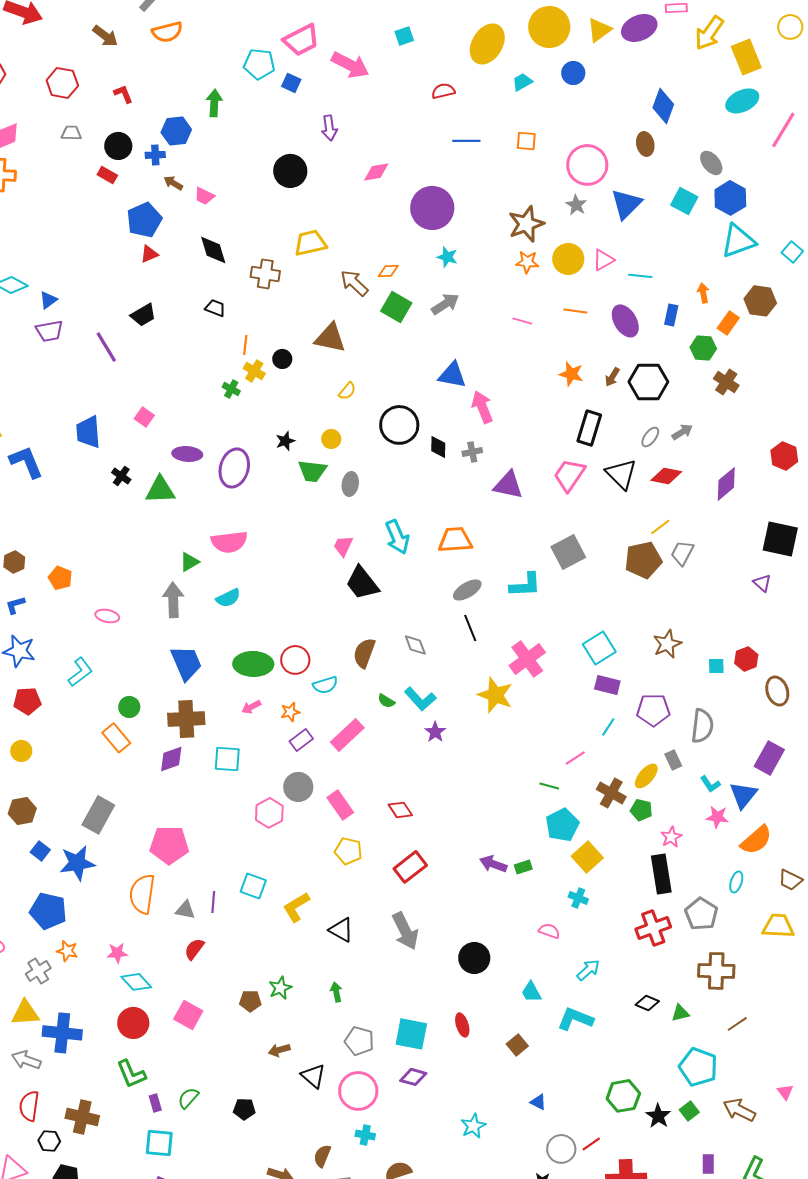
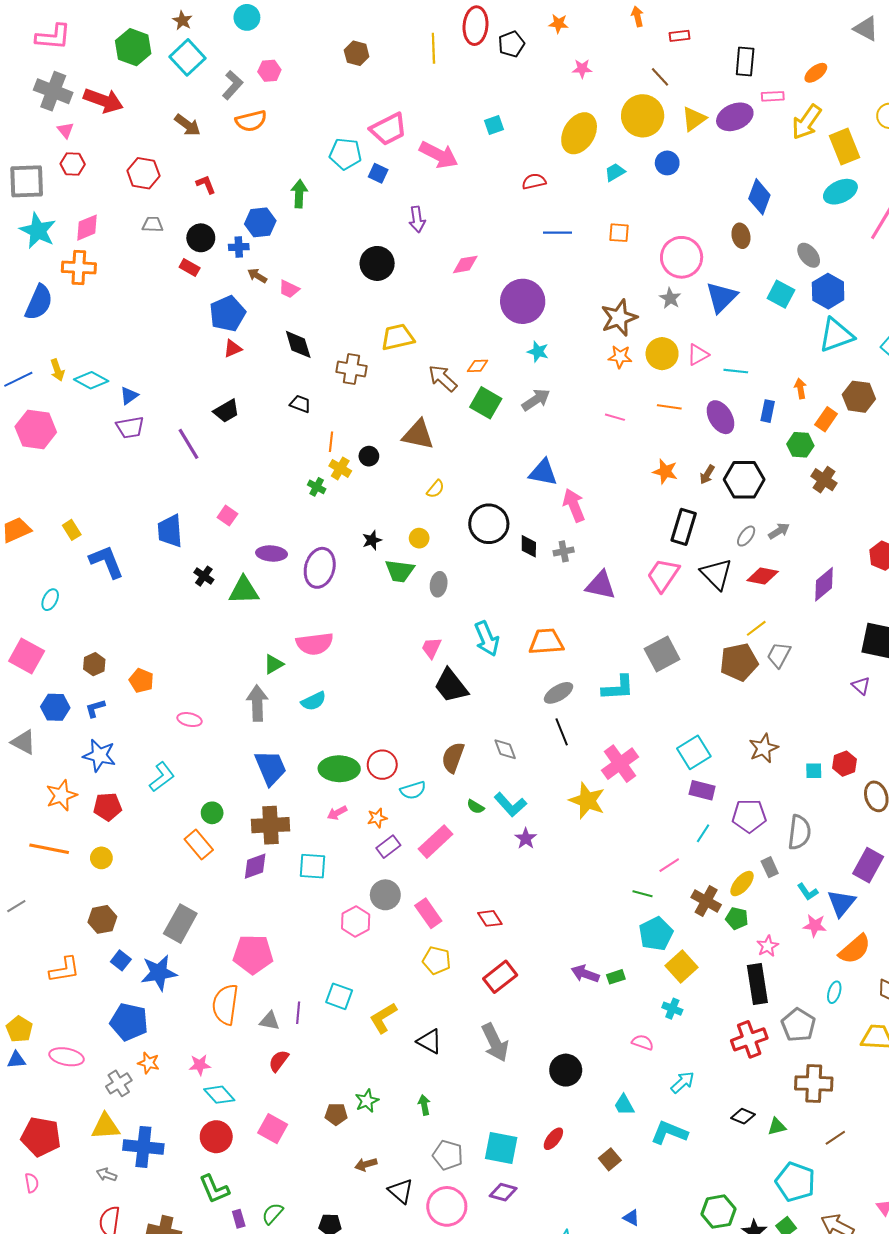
red ellipse: (462, 1025) -> (553, 1139), turned 55
gray arrow: (26, 1060) -> (107, 1175), size x0.7

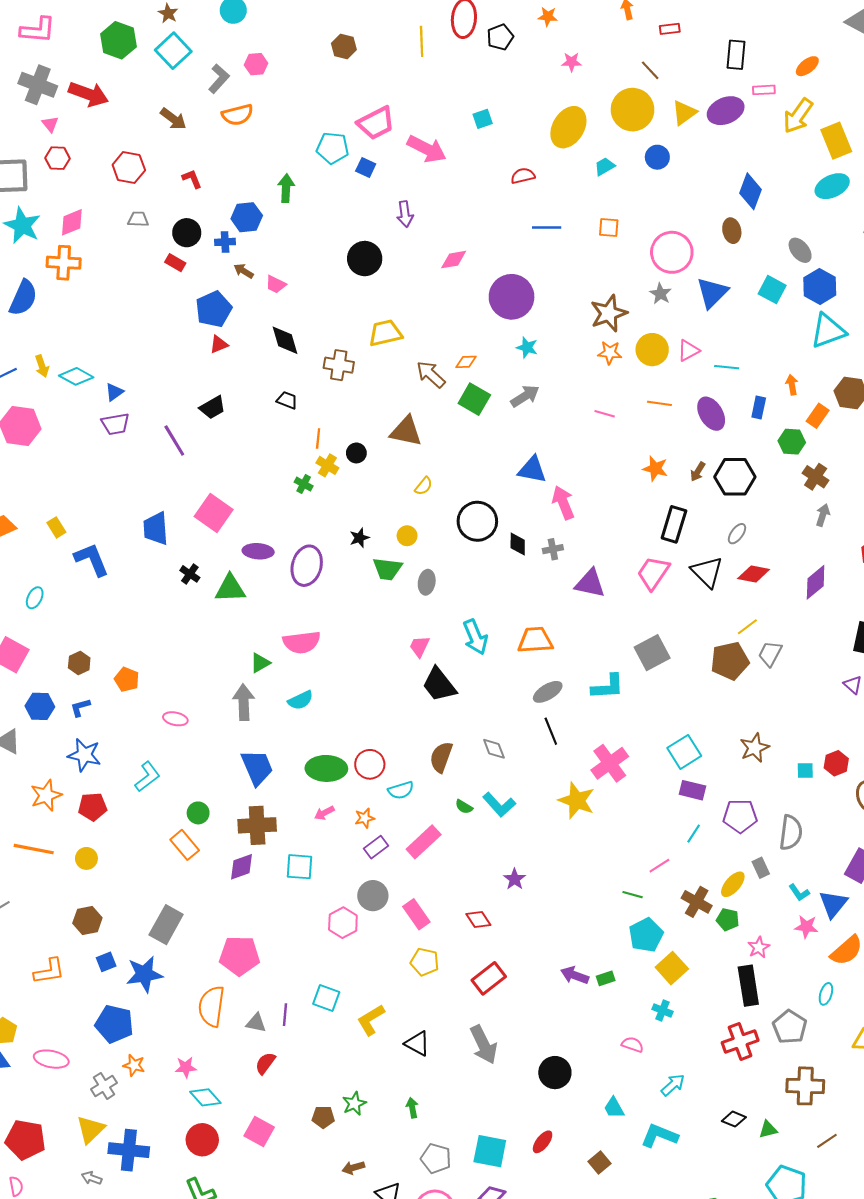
pink square: (227, 516) -> (214, 513), size x1.8
gray arrow: (779, 531) -> (823, 515), moved, turned -40
purple star: (526, 838) -> (515, 879), moved
blue square: (121, 960) -> (106, 962), turned 30
yellow triangle: (105, 1126) -> (91, 1129), turned -40

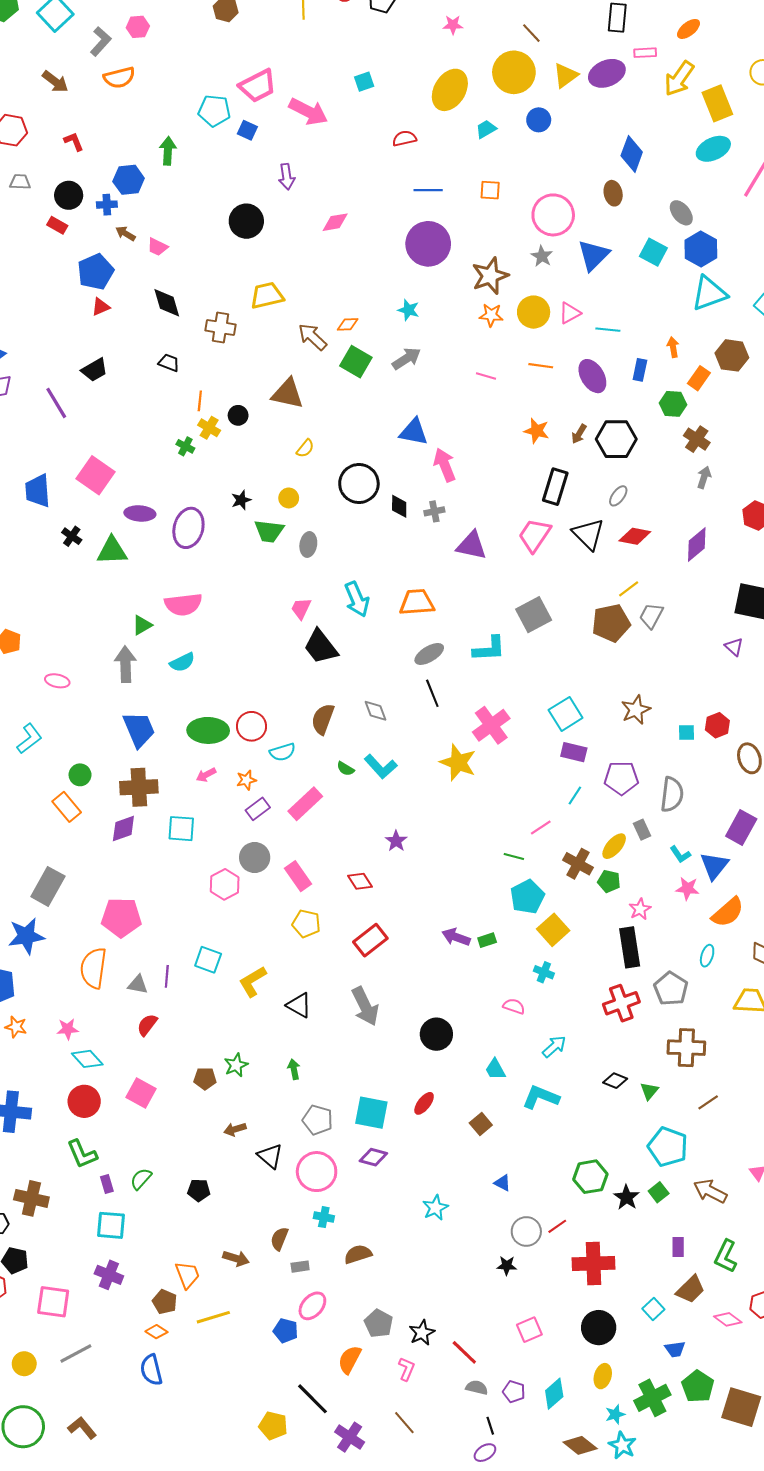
purple circle: (512, 297) -> (428, 244), moved
green triangle: (768, 1129) -> (649, 1091), turned -36

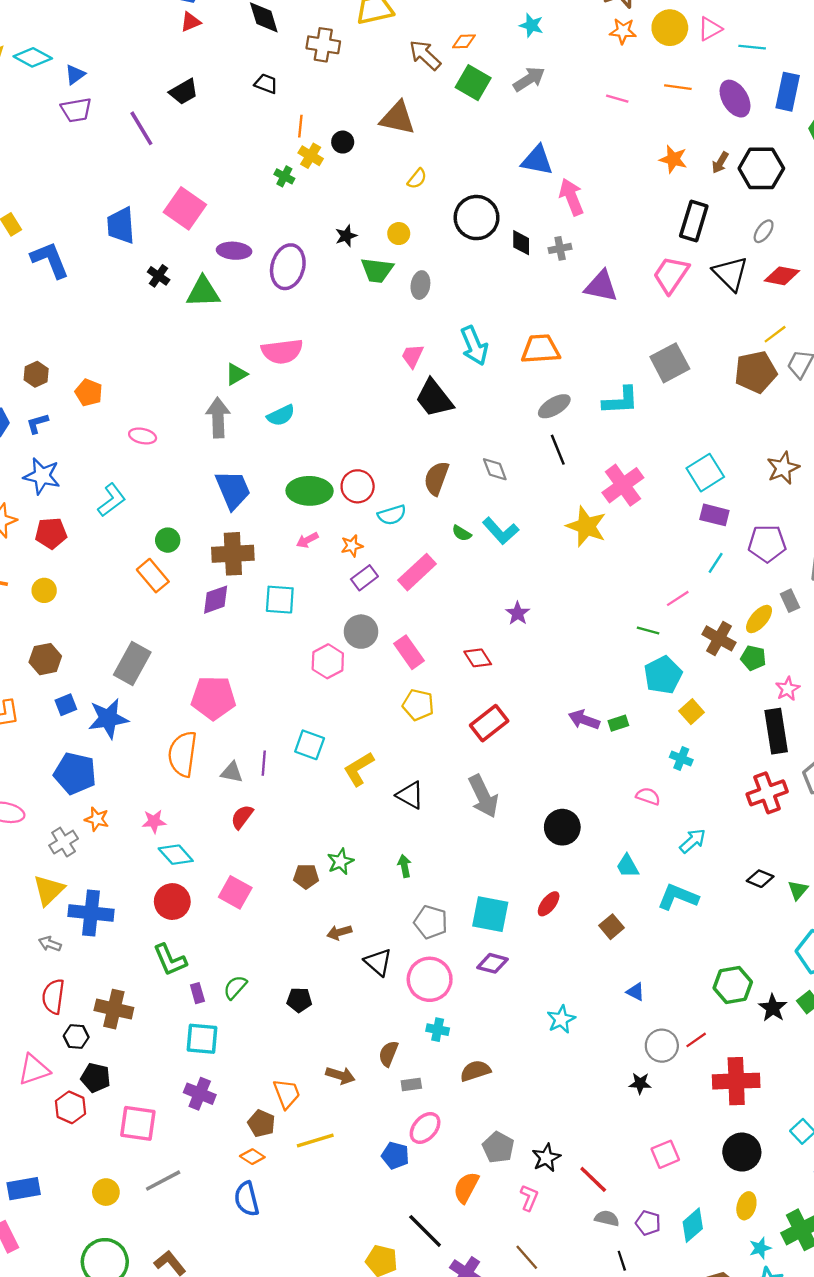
blue rectangle: (640, 370) -> (788, 92), size x1.5
yellow square: (553, 930) -> (692, 712), size x0.7

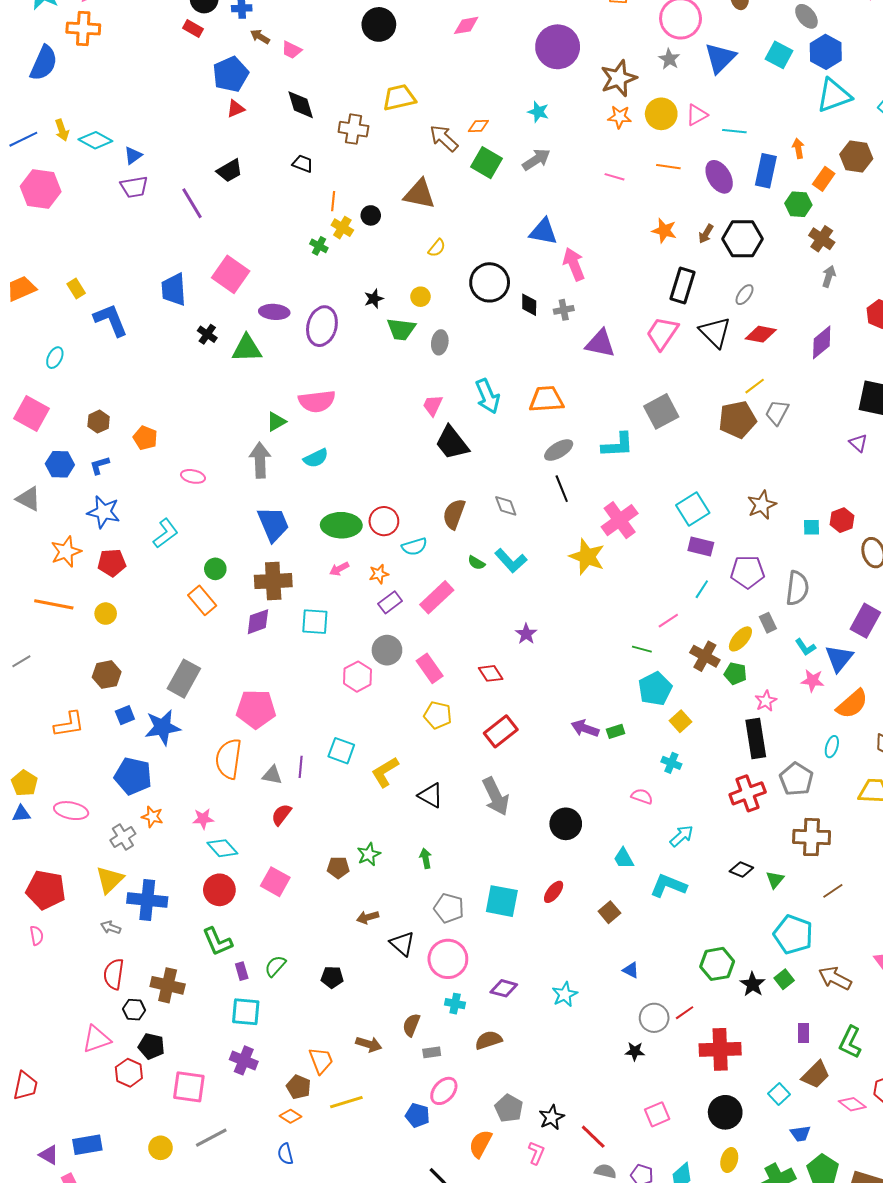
purple diamond: (493, 963) -> (504, 988), moved
blue semicircle: (247, 1199) -> (285, 1154), size x0.7

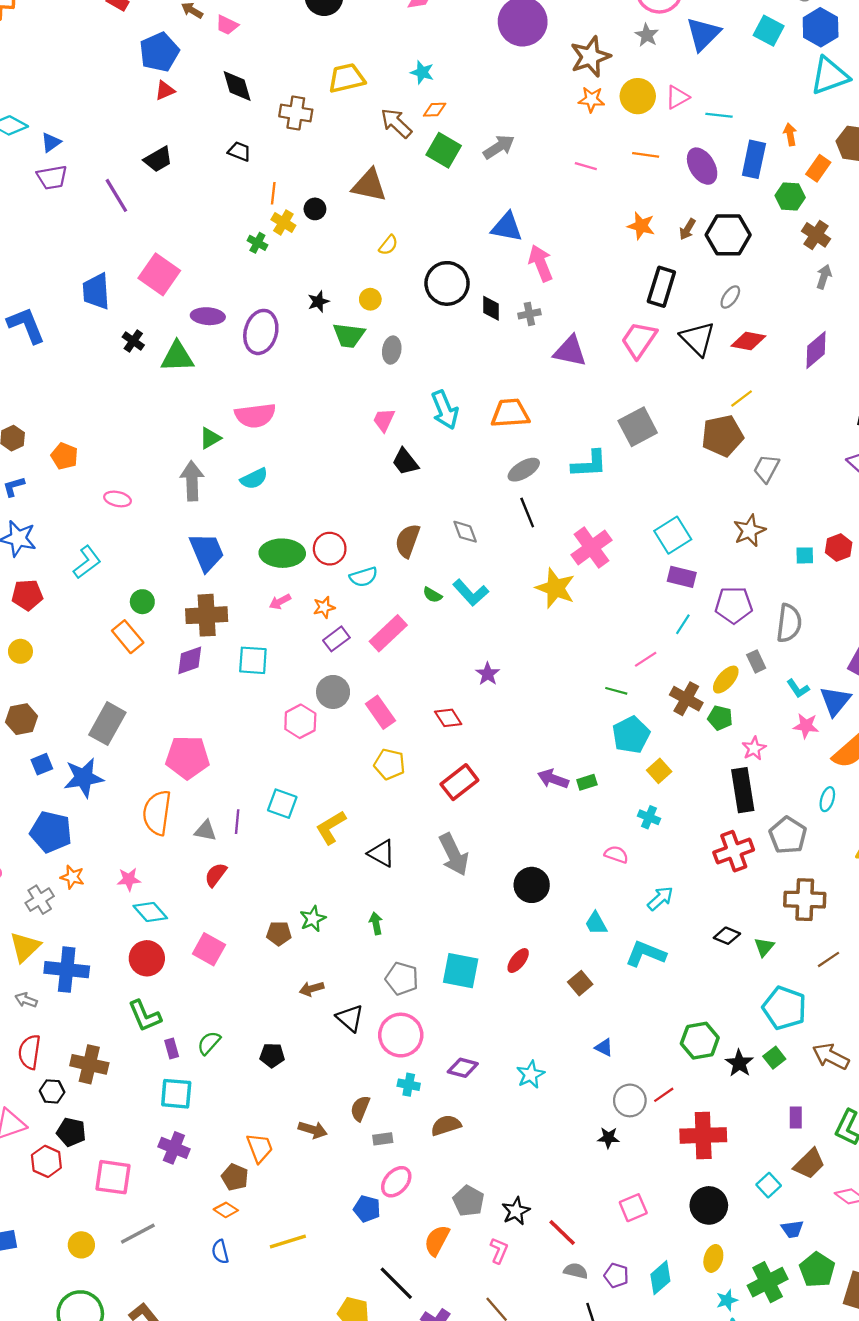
cyan star: (538, 112) -> (422, 72), moved
gray trapezoid: (777, 412) -> (766, 469), moved
black trapezoid: (452, 443) -> (405, 462), size x0.7
yellow line: (346, 1102) -> (288, 1242), moved

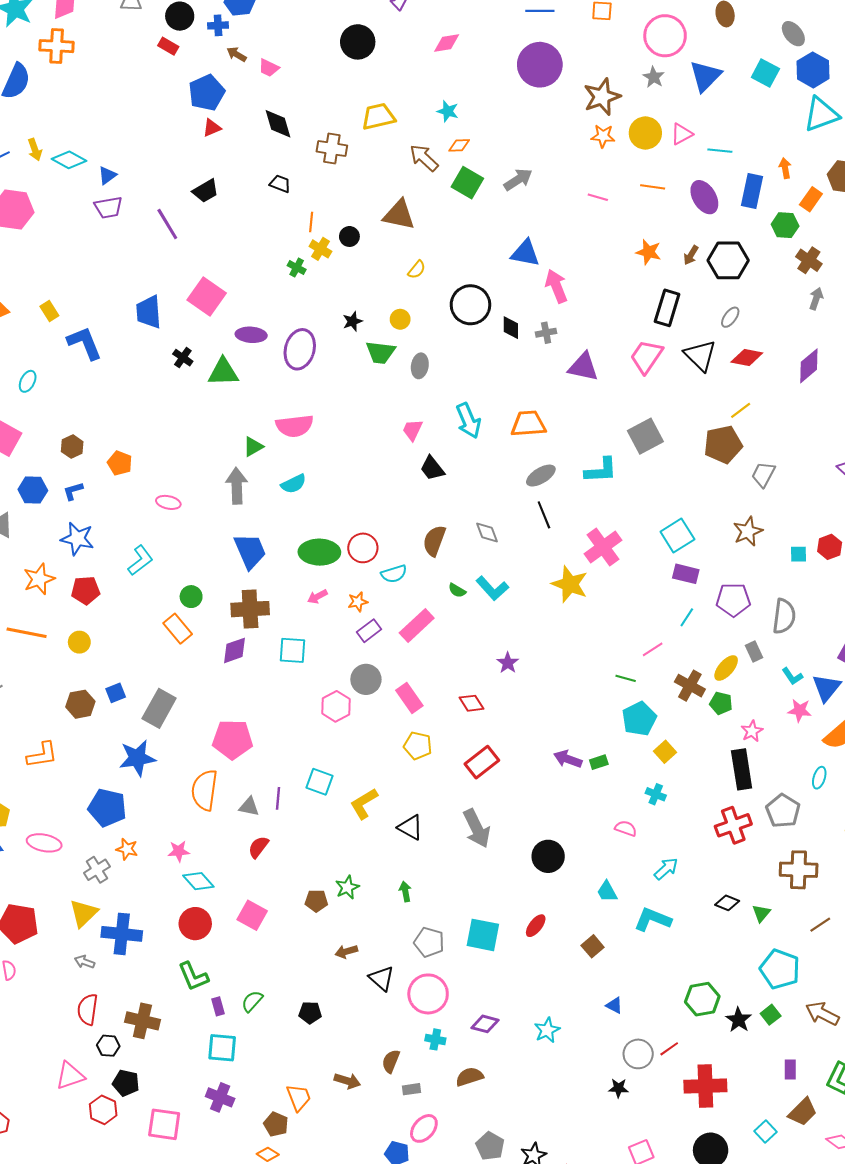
blue square: (42, 764) -> (116, 693), moved

